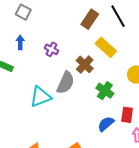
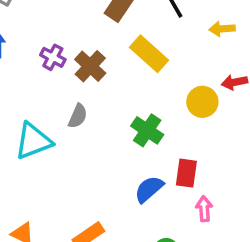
brown cross: (85, 64) -> (90, 66), moved
gray semicircle: (66, 83) -> (78, 116), size x0.6

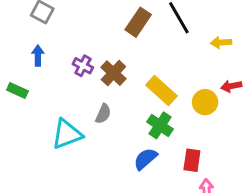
yellow rectangle: (149, 54) -> (161, 90), moved
blue semicircle: (149, 189) -> (145, 159), moved

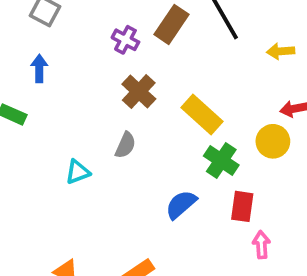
purple cross: (83, 66) -> (125, 40), moved
yellow circle: (205, 102) -> (273, 141), moved
green cross: (160, 125) -> (221, 160), moved
cyan triangle: (67, 134) -> (78, 172), size x0.6

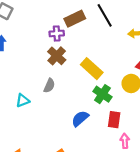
brown rectangle: (171, 24) -> (75, 19), turned 30
purple cross: (125, 40) -> (57, 33), moved, turned -32

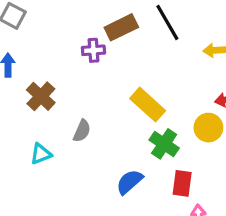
brown cross: (57, 56) -> (41, 96), moved

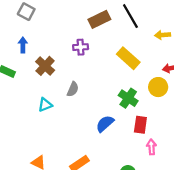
purple cross: (93, 50) -> (81, 47), moved
yellow rectangle: (148, 105) -> (128, 58), moved

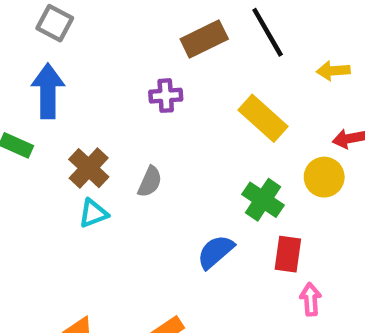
blue arrow: (23, 45) -> (48, 91), size x1.6
brown cross: (45, 66) -> (89, 168), moved

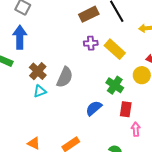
purple cross: (166, 96) -> (91, 43), moved
gray semicircle: (150, 182) -> (65, 77), size x1.5

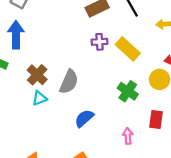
blue semicircle: (94, 108) -> (84, 118), moved
red rectangle: (126, 109) -> (156, 119), moved
pink arrow: (136, 129) -> (128, 136), moved

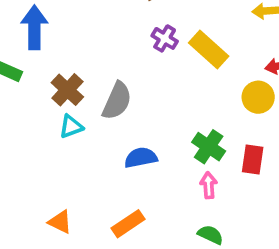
purple cross: (99, 42) -> (165, 38), turned 35
green cross: (128, 91) -> (209, 147), moved
blue semicircle: (84, 118) -> (141, 158), turned 30

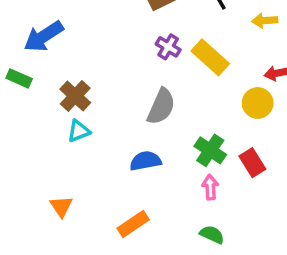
blue arrow: (34, 27) -> (44, 36), turned -123
gray semicircle: (117, 101) -> (161, 107), moved
red rectangle: (253, 160) -> (252, 163), turned -40
orange triangle: (60, 222) -> (61, 206), moved, turned 30

